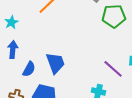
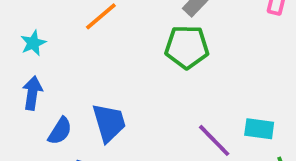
green pentagon: (114, 16) -> (187, 47), moved

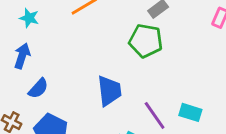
cyan star: (33, 43) -> (29, 18), turned 30
blue trapezoid: (109, 123) -> (109, 91), moved

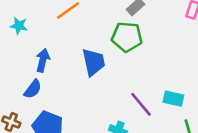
blue arrow: (22, 56) -> (43, 60), moved
blue trapezoid: (109, 91) -> (94, 62), moved

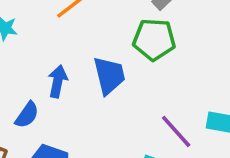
blue arrow: (43, 60) -> (58, 81), moved

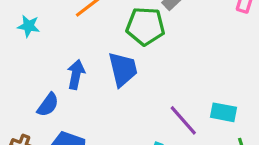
green pentagon: (154, 39) -> (145, 26), moved

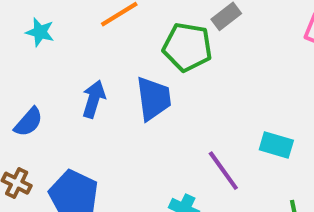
blue semicircle: (48, 105) -> (28, 122), moved
cyan rectangle: (223, 112) -> (276, 145), moved

